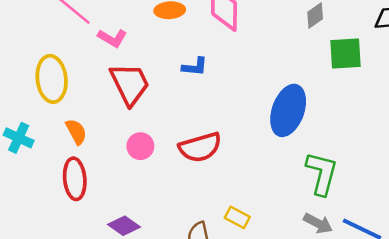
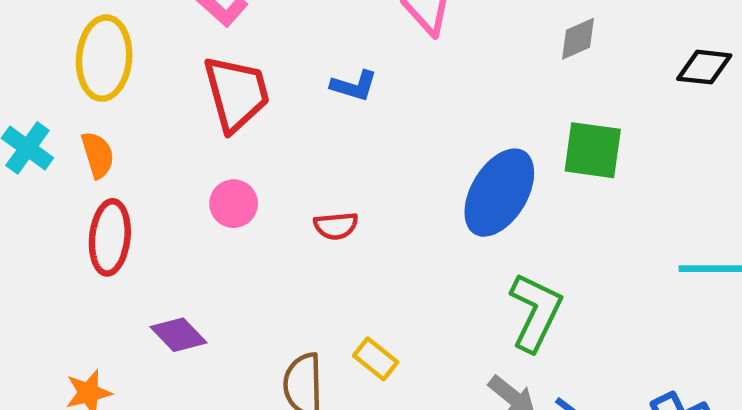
green square: (345, 53) -> (593, 150), moved
orange semicircle: (76, 132) -> (98, 155), moved
red semicircle: (200, 147) -> (336, 226), size x0.6

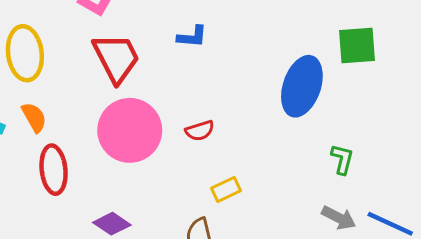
pink circle: (234, 204) -> (130, 130), size x2.0
green L-shape: (536, 312) -> (342, 159), size x0.6
yellow rectangle: (376, 359) -> (226, 189), moved, turned -52

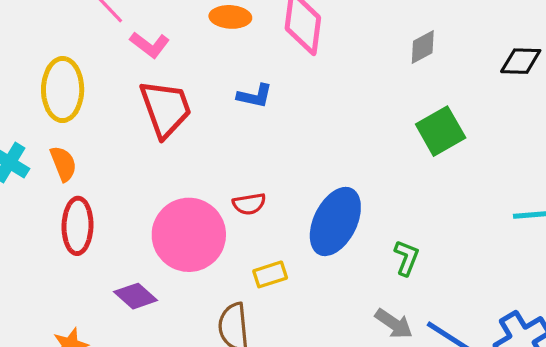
green square: (357, 46) -> (441, 131), turned -33
blue ellipse: (302, 86) -> (335, 221), moved
pink circle: (130, 130) -> (189, 235), moved

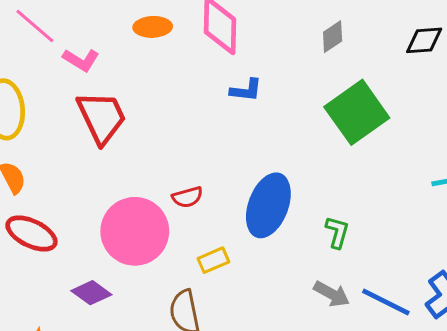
blue L-shape: (255, 96) -> (246, 90), moved
green square: (441, 131) -> (357, 112), size x1.4
red ellipse: (77, 226) -> (31, 234), turned -60

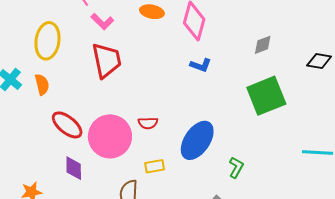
red ellipse: (31, 234) -> (67, 125), moved
purple diamond: (91, 293) -> (74, 168), turned 40

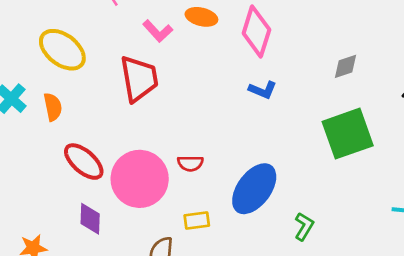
pink L-shape: (102, 22) -> (158, 31), moved
yellow ellipse: (47, 41) -> (62, 50), turned -63

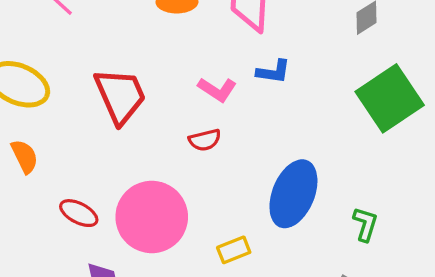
pink L-shape: (158, 31) -> (217, 89), moved
red ellipse: (84, 162) -> (79, 213), size x0.7
red semicircle: (190, 163) -> (205, 140), moved

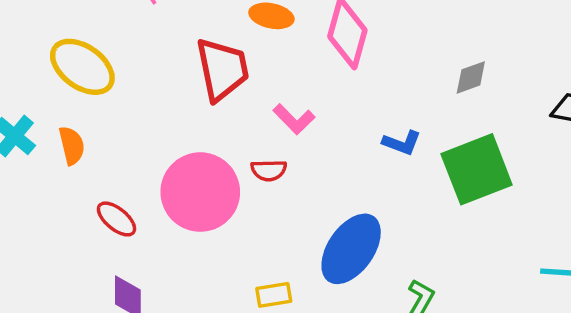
blue L-shape: (273, 72) -> (402, 143), moved
red trapezoid: (120, 96) -> (222, 69), moved
pink circle: (152, 217) -> (200, 192), moved

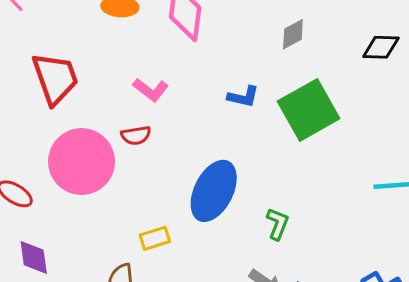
red trapezoid: (222, 69) -> (55, 78), moved

